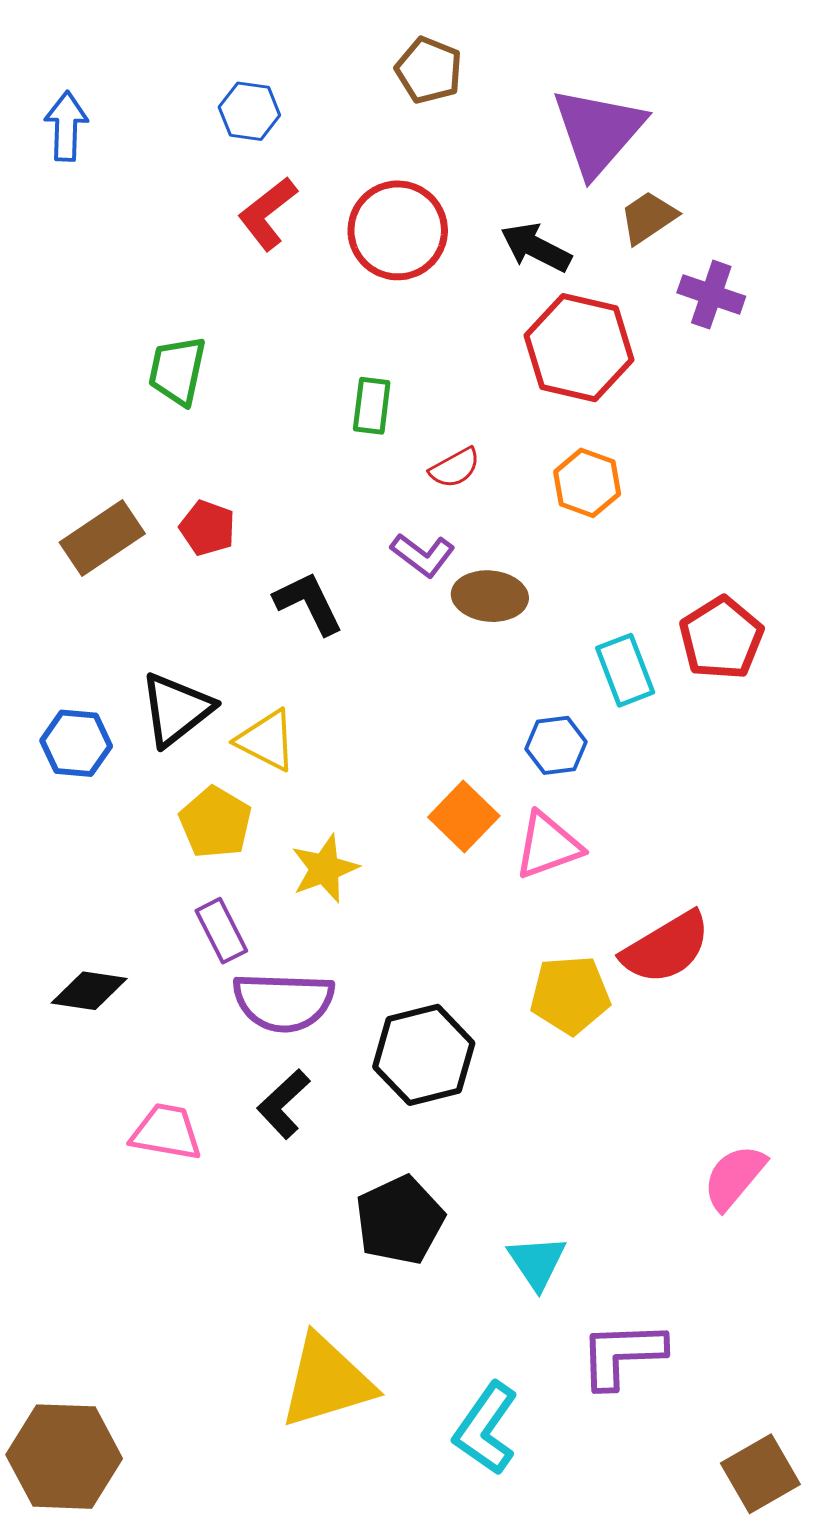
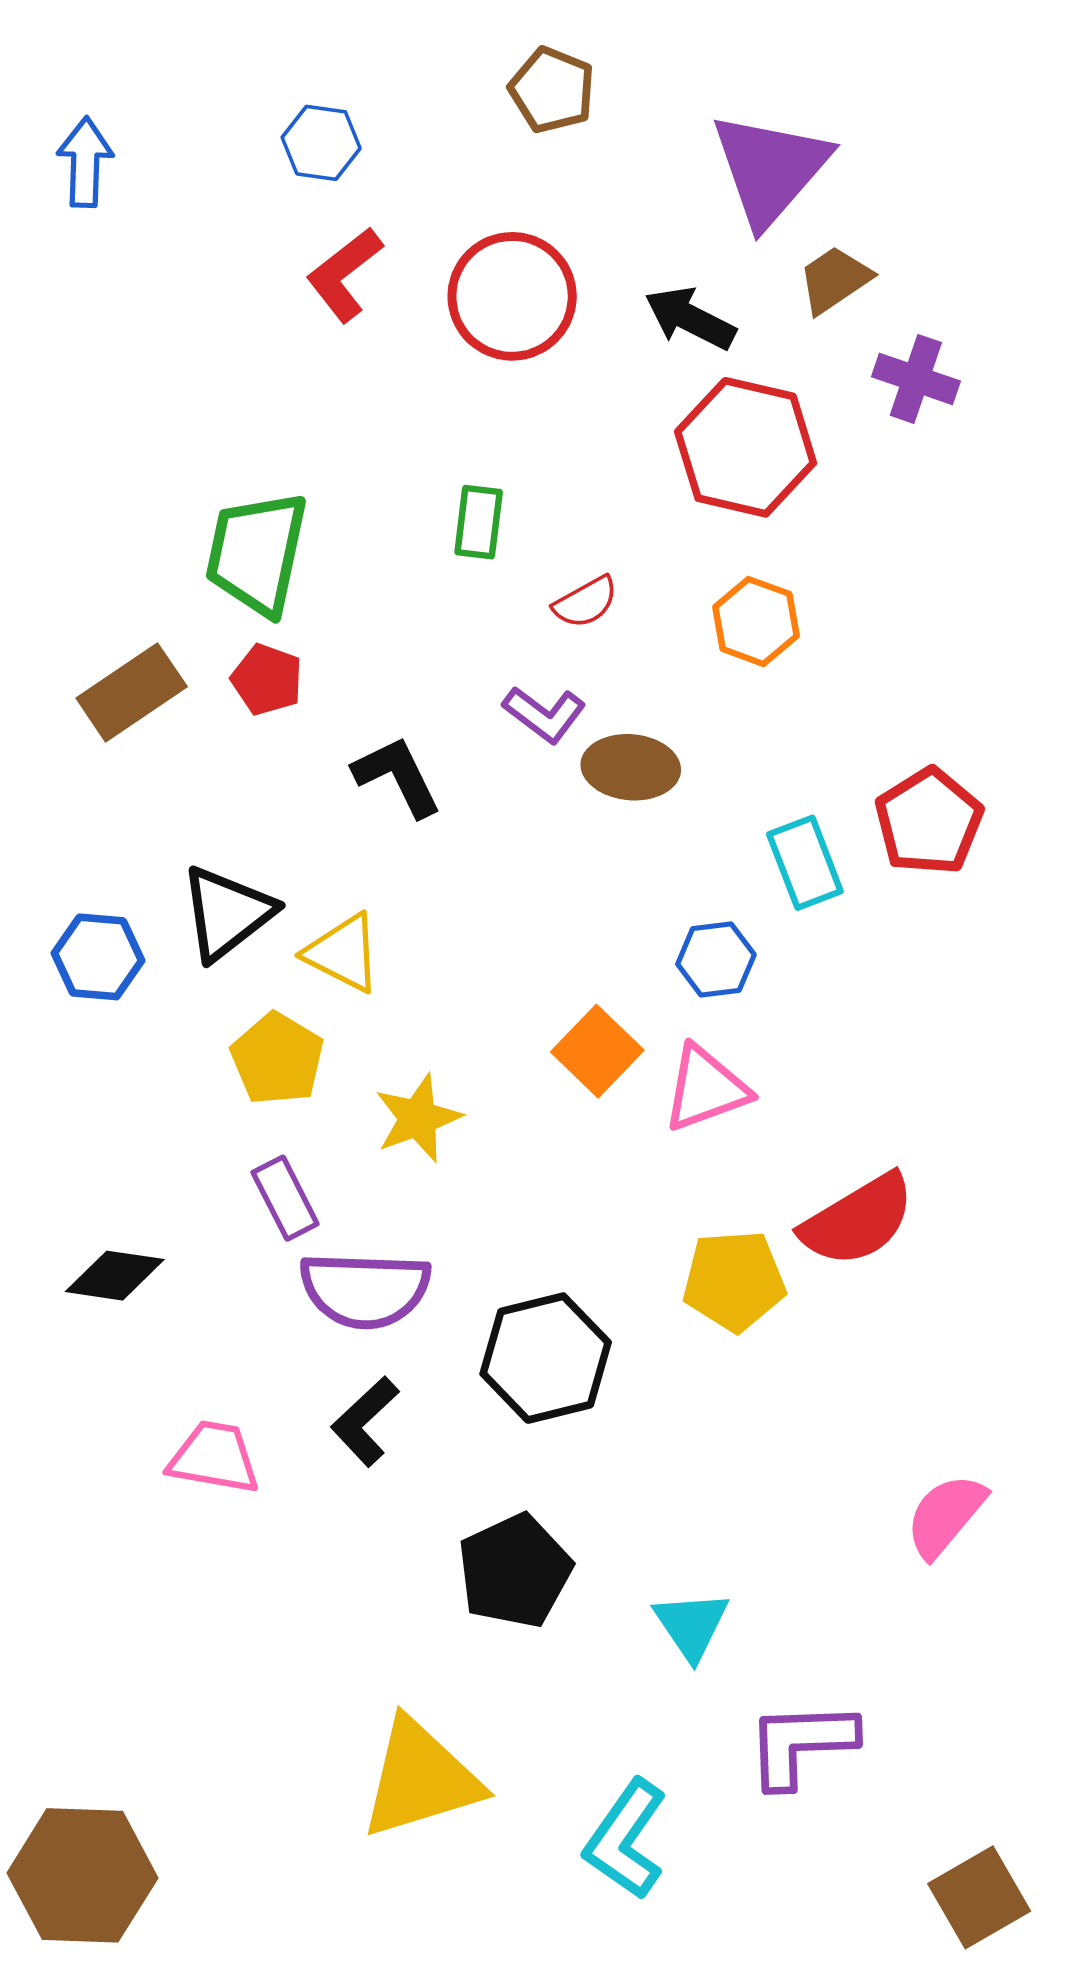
green trapezoid: (177, 371) -> (257, 553), moved, size x1.4

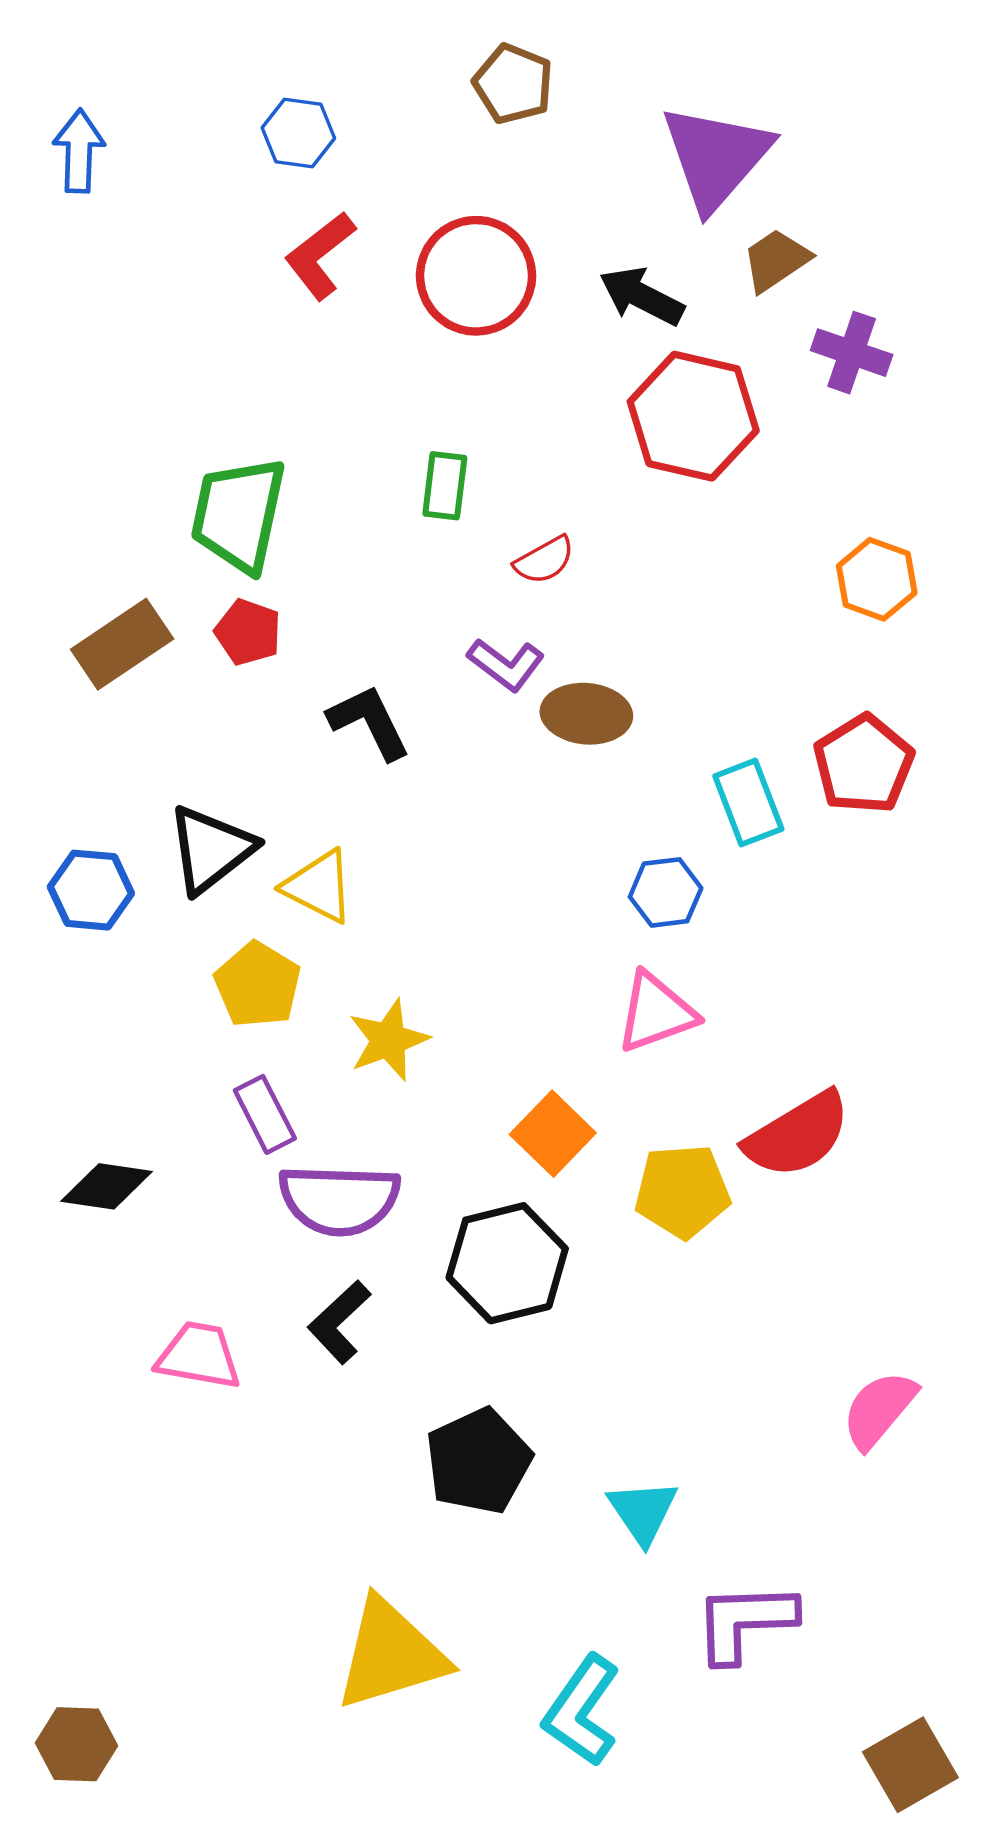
orange hexagon: (756, 621) -> (877, 579), moved
orange square: (597, 1051) -> (553, 1134), moved
brown hexagon: (82, 1875) -> (76, 1744), size x0.6

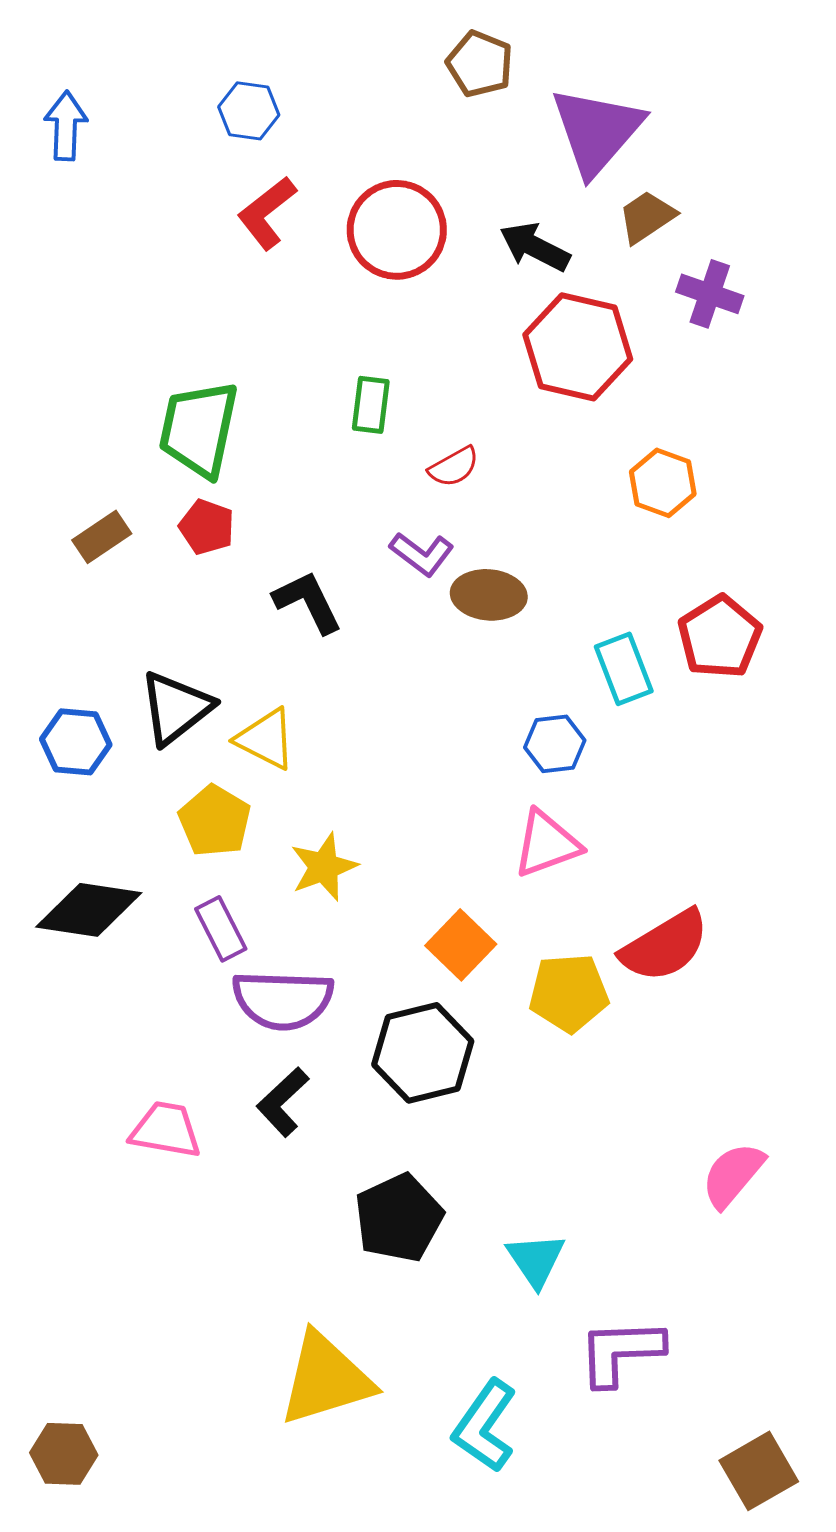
brown pentagon: (513, 84) -> (480, 64), moved
orange hexagon: (877, 579) -> (663, 483), moved
brown rectangle: (122, 644) -> (102, 537), size x0.7
black diamond: (106, 1186) -> (89, 910), moved, size x1.4

